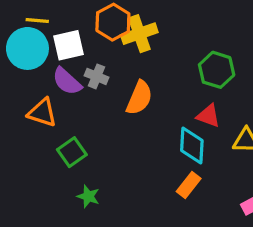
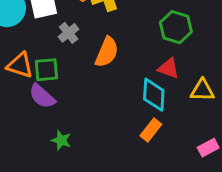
gray cross: (97, 76) -> (69, 33), turned 30
purple semicircle: (67, 81) -> (42, 96), moved
green square: (72, 152) -> (46, 70), moved, turned 30

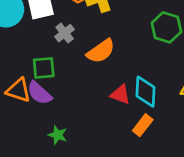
orange semicircle: (107, 52) -> (101, 51), turned 32
orange triangle: (20, 65) -> (19, 90), moved
red triangle: (169, 68) -> (120, 94), moved

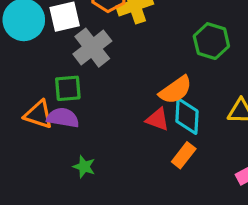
gray cross: (65, 33) -> (92, 48), size x1.6
orange semicircle: (101, 51) -> (176, 90), moved
purple semicircle: (39, 93) -> (63, 118), turned 148

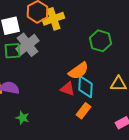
green square: (68, 88) -> (12, 51), moved

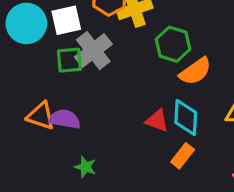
green hexagon: (100, 41) -> (173, 44), moved
orange semicircle: (78, 71) -> (195, 71), moved

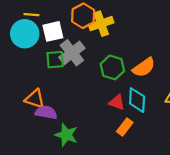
green hexagon: (173, 44) -> (112, 67), moved
purple semicircle: (65, 119) -> (46, 112), moved
orange rectangle: (183, 156) -> (125, 127), moved
green star: (85, 167) -> (66, 135), size x1.5

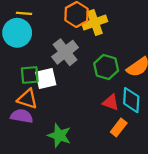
white square: (53, 31) -> (46, 78), moved
green square: (55, 60) -> (30, 75), moved
purple semicircle: (46, 112) -> (22, 116), moved

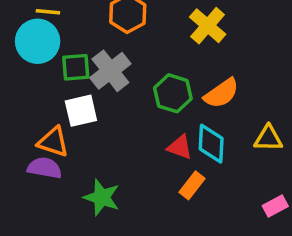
yellow cross: (95, 22) -> (208, 26), moved, turned -30
green square: (30, 75) -> (76, 67), moved

